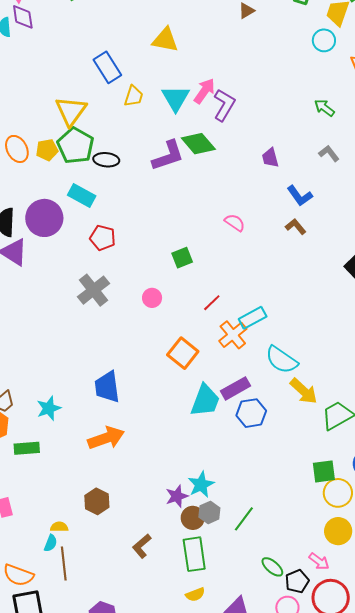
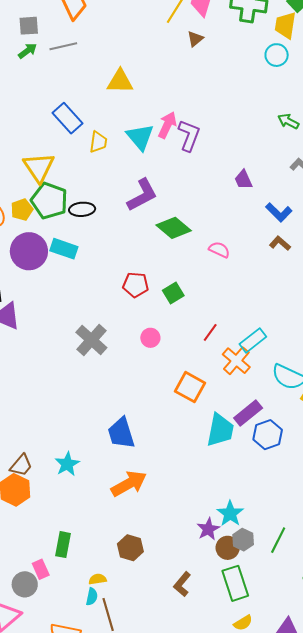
green diamond: (198, 144) -> (174, 228), moved
purple circle: (44, 218) -> (29, 251), moved
red pentagon: (103, 238) -> (136, 285), moved
green rectangle: (27, 448) -> (63, 545), moved, turned -65

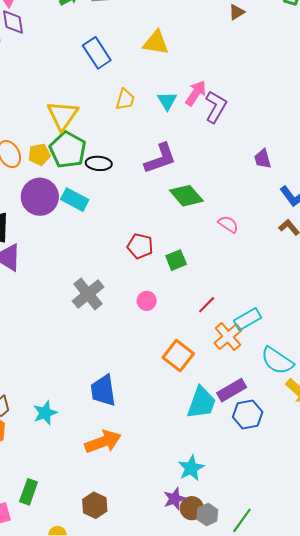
blue rectangle: (68, 118) -> (97, 53), moved
cyan triangle: (140, 137) -> (167, 101), size x0.7
cyan star: (230, 514) -> (191, 468), moved
brown circle: (228, 548) -> (192, 508), moved

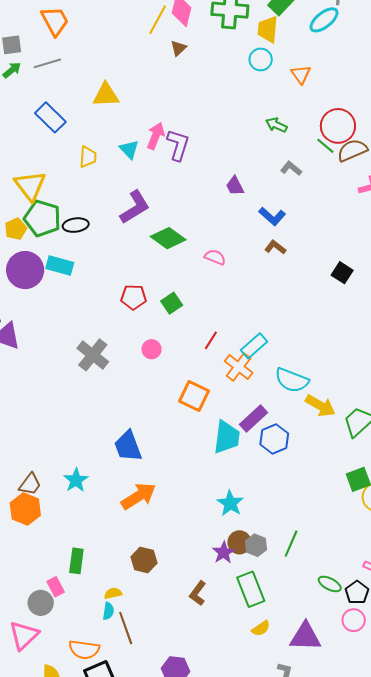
purple star: (175, 499) -> (224, 553), moved

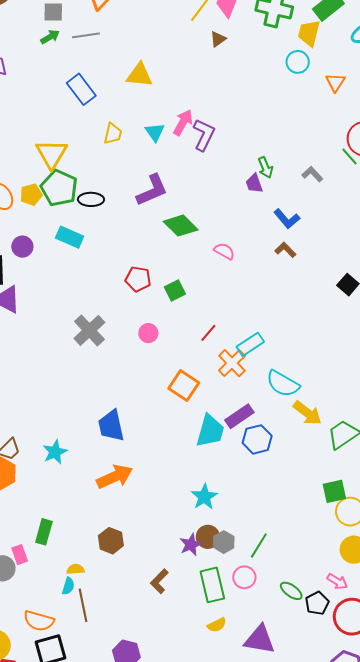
green arrow: (276, 125) -> (265, 168), moved, turned -145
purple circle: (25, 270) -> (22, 247), moved, size x0.6
pink circle: (354, 620) -> (244, 577), moved

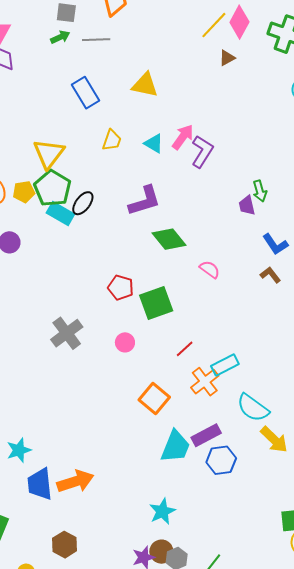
cyan triangle: (155, 132) -> (154, 143), turned -30
black ellipse: (91, 199) -> (83, 203), turned -60
cyan rectangle: (70, 237) -> (60, 213), moved
green square: (175, 290) -> (156, 303), size x1.6
blue trapezoid: (111, 426) -> (40, 484), moved

